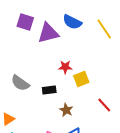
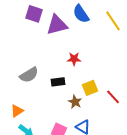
blue semicircle: (72, 22) -> (81, 14), turned 30
yellow square: (81, 79) -> (90, 88), moved
gray semicircle: (20, 83) -> (29, 75), turned -66

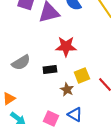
red star: (74, 59) -> (66, 46), size x1.5

